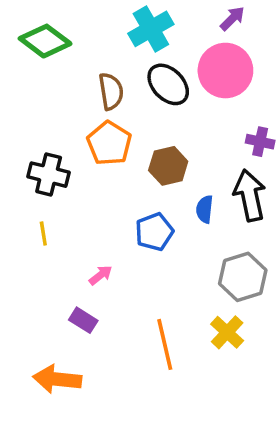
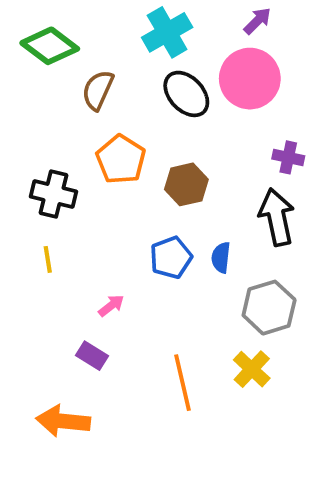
brown semicircle: (111, 91) -> (98, 90), moved, turned -147
blue semicircle: (205, 209) -> (221, 258), moved

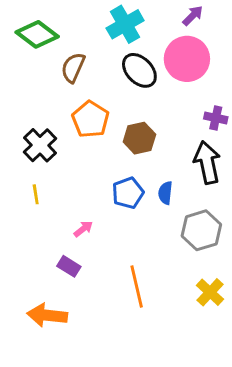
black cross: (54, 194) -> (40, 145), turned 32
yellow cross: (252, 369) -> (210, 292), moved

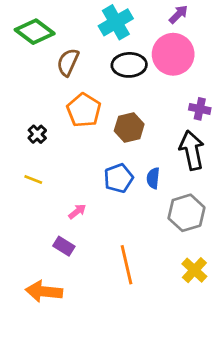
black ellipse: (139, 70) -> (129, 65), turned -48
black cross: (40, 145) -> (37, 134), size x0.6
yellow line: (36, 194) -> (33, 179), turned -60

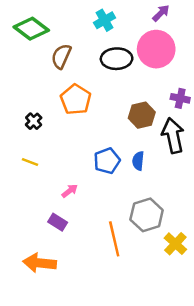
cyan cross: (116, 22) -> (105, 20), size x0.7
brown hexagon: (129, 128) -> (142, 115), moved
gray hexagon: (186, 213) -> (147, 215), moved

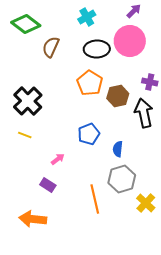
orange pentagon: (76, 100) -> (90, 83), moved
black cross: (34, 121) -> (28, 101), size x2.0
blue semicircle: (138, 161) -> (118, 149), moved

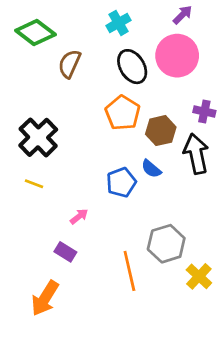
black ellipse: (97, 49) -> (132, 67), turned 60
blue semicircle: (118, 149) -> (151, 169), moved, turned -56
orange arrow: (33, 219) -> (45, 298), turned -64

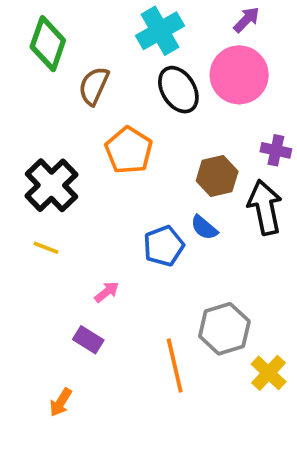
cyan cross: (119, 23) -> (160, 31), size x1.4
green diamond: (35, 32) -> (48, 44), turned 72
orange pentagon: (123, 113) -> (129, 150), moved
orange arrow: (45, 298) -> (61, 402), size x0.6

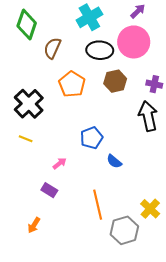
black ellipse: (178, 90) -> (100, 50), turned -55
brown hexagon: (217, 176) -> (115, 81), moved
blue semicircle: (204, 228) -> (114, 161), moved
gray hexagon: (224, 329) -> (124, 230), moved

